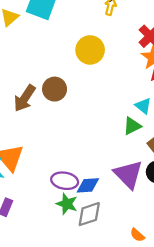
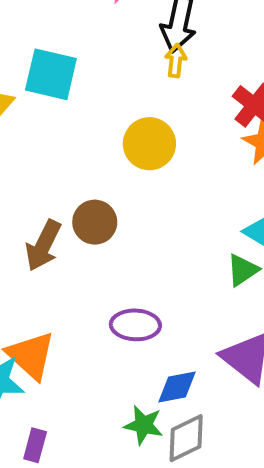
purple ellipse: (65, 181) -> (135, 325), moved

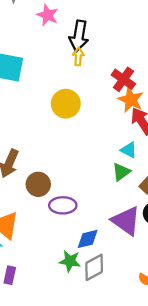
brown circle: (95, 222) -> (38, 184), moved

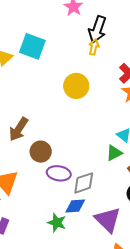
purple triangle: (126, 221) -> (108, 220), moved
gray diamond: (94, 267) -> (84, 183), moved

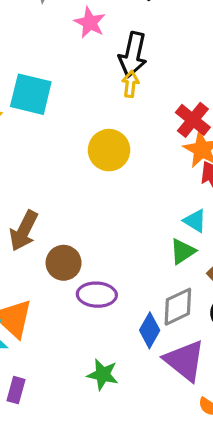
gray diamond: (84, 183) -> (178, 307), moved
blue diamond: (75, 206) -> (150, 330), moved, turned -50

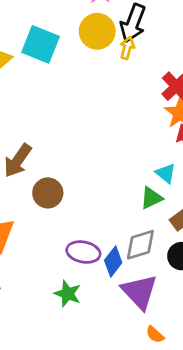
yellow circle: (109, 150) -> (97, 31), moved
purple ellipse: (97, 295) -> (83, 252), moved

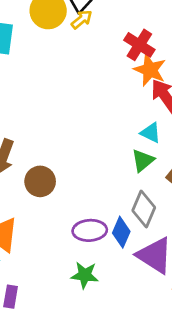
yellow arrow: (127, 48) -> (82, 19), turned 50
gray diamond: (140, 245) -> (144, 209), turned -36

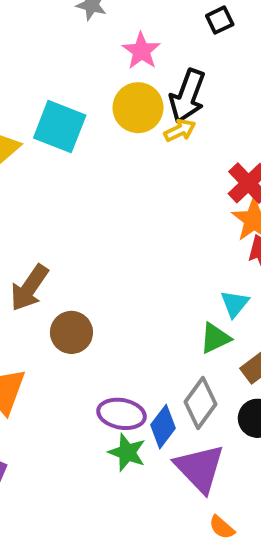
cyan triangle: (151, 133) -> (235, 304), turned 30
green star: (85, 275) -> (127, 452), moved

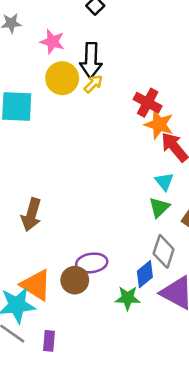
brown circle: (71, 332) -> (75, 280), moved
purple ellipse: (122, 414) -> (92, 263), moved
blue diamond: (163, 427) -> (145, 274), turned 32

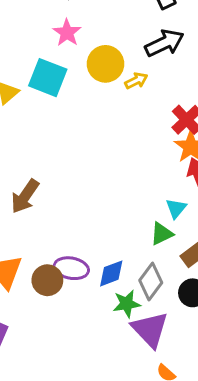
pink star: (52, 42) -> (67, 33), moved
black arrow: (91, 60) -> (164, 43), moved, turned -136
blue diamond: (145, 274) -> (111, 273), moved
green star: (128, 298) -> (127, 304), moved, turned -30

